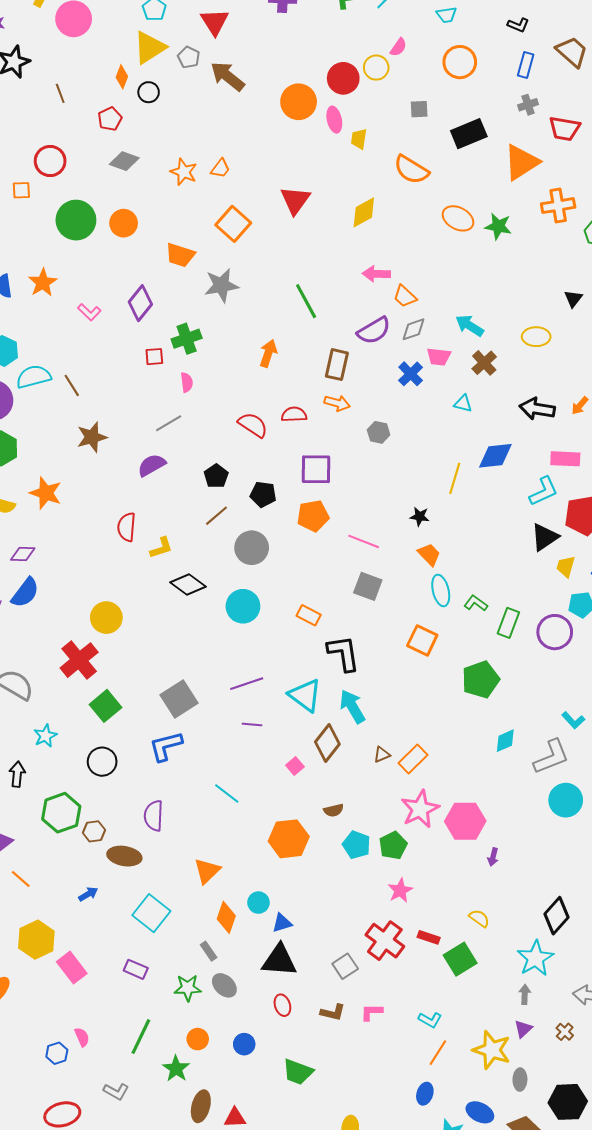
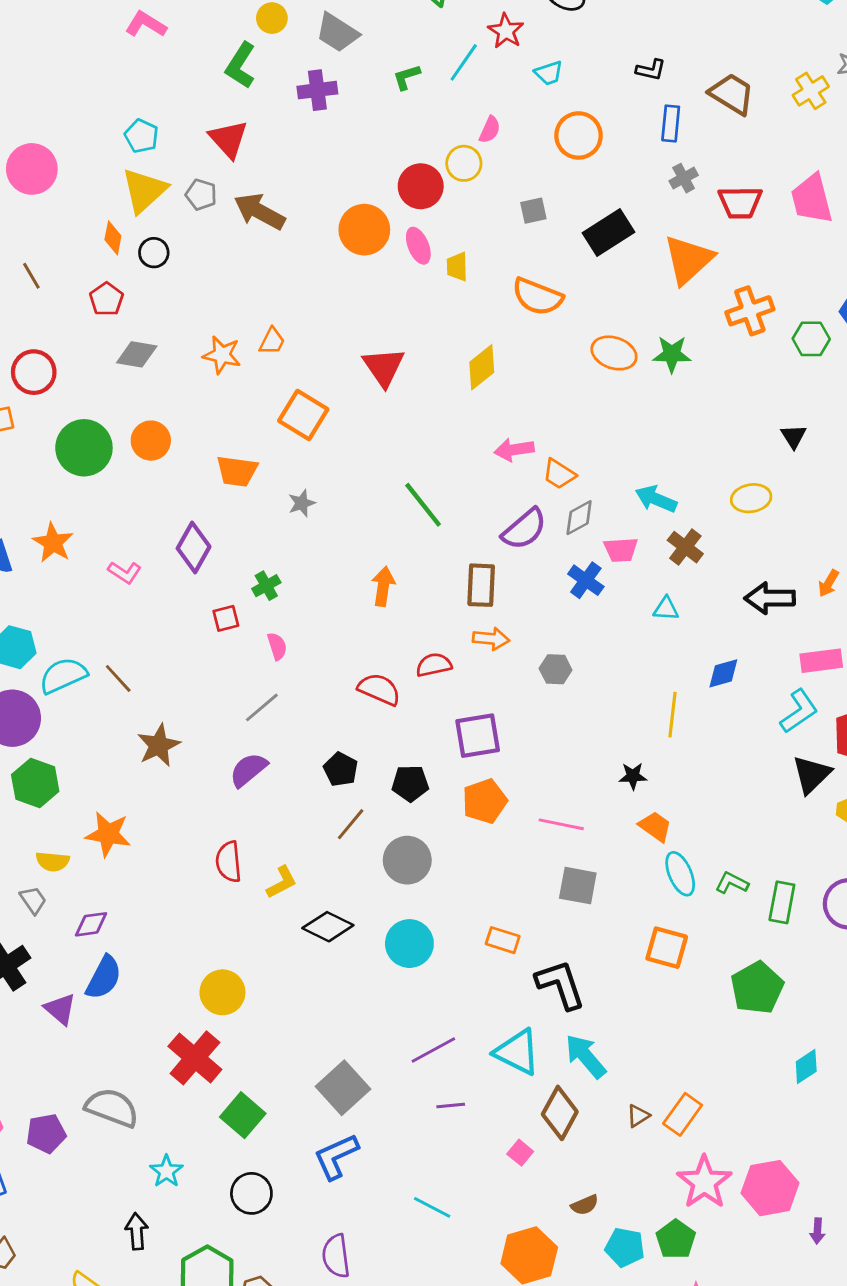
gray star: (221, 285) -> (302, 503), size x0.6
green cross: (187, 339) -> (266, 586), size x0.7
blue diamond: (495, 456) -> (723, 673), size x0.7

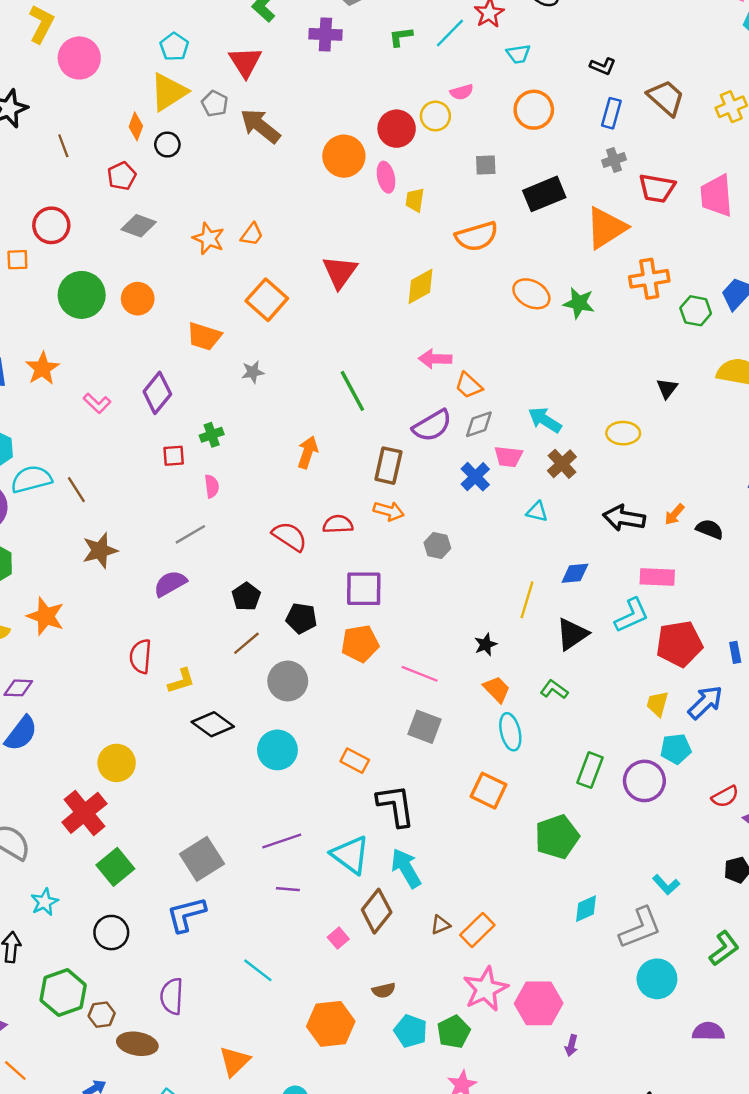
pink semicircle: (490, 130) -> (462, 92), turned 40
orange semicircle: (537, 297) -> (477, 236), turned -48
black triangle: (812, 774) -> (572, 634), moved
black star: (633, 776) -> (486, 645), turned -30
green L-shape: (732, 883) -> (554, 690), moved

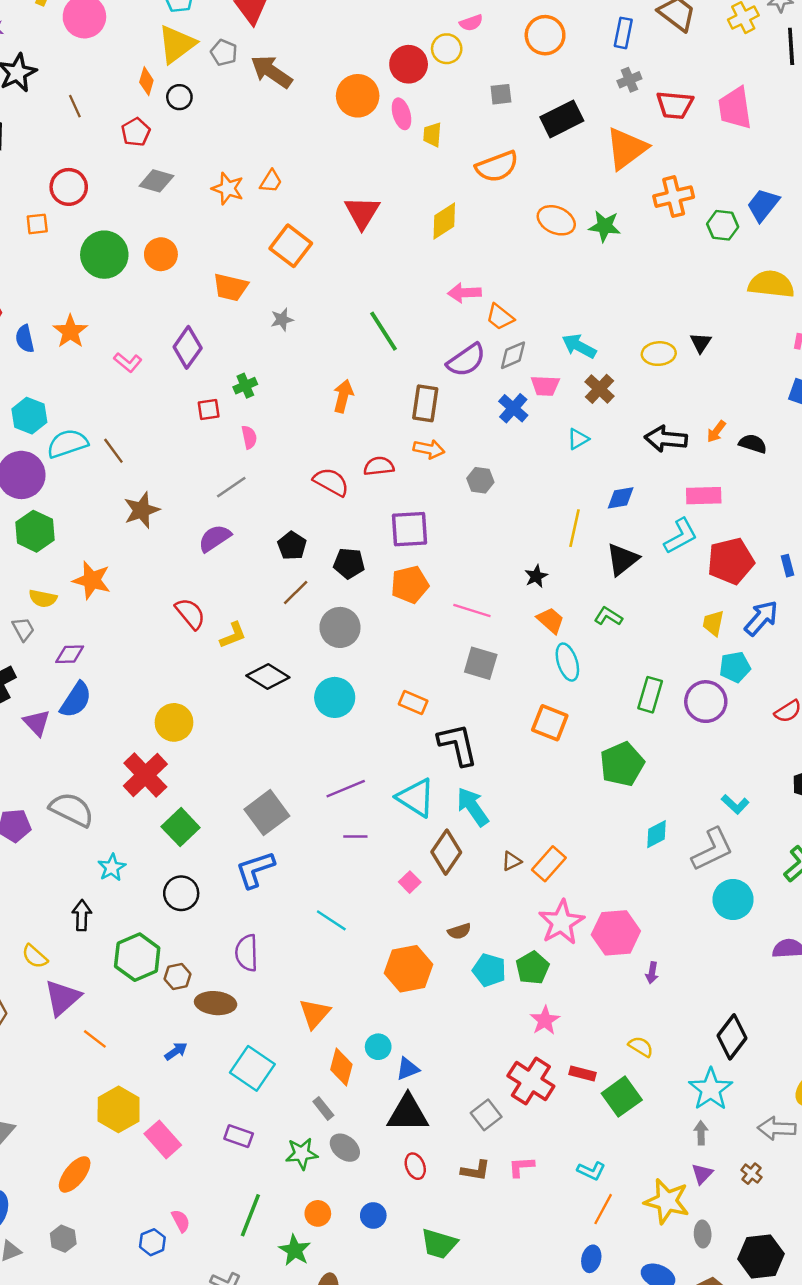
black triangle: (667, 388) -> (701, 343), moved
cyan triangle: (537, 512) -> (578, 439), turned -40
red semicircle: (141, 656) -> (190, 614), turned 140

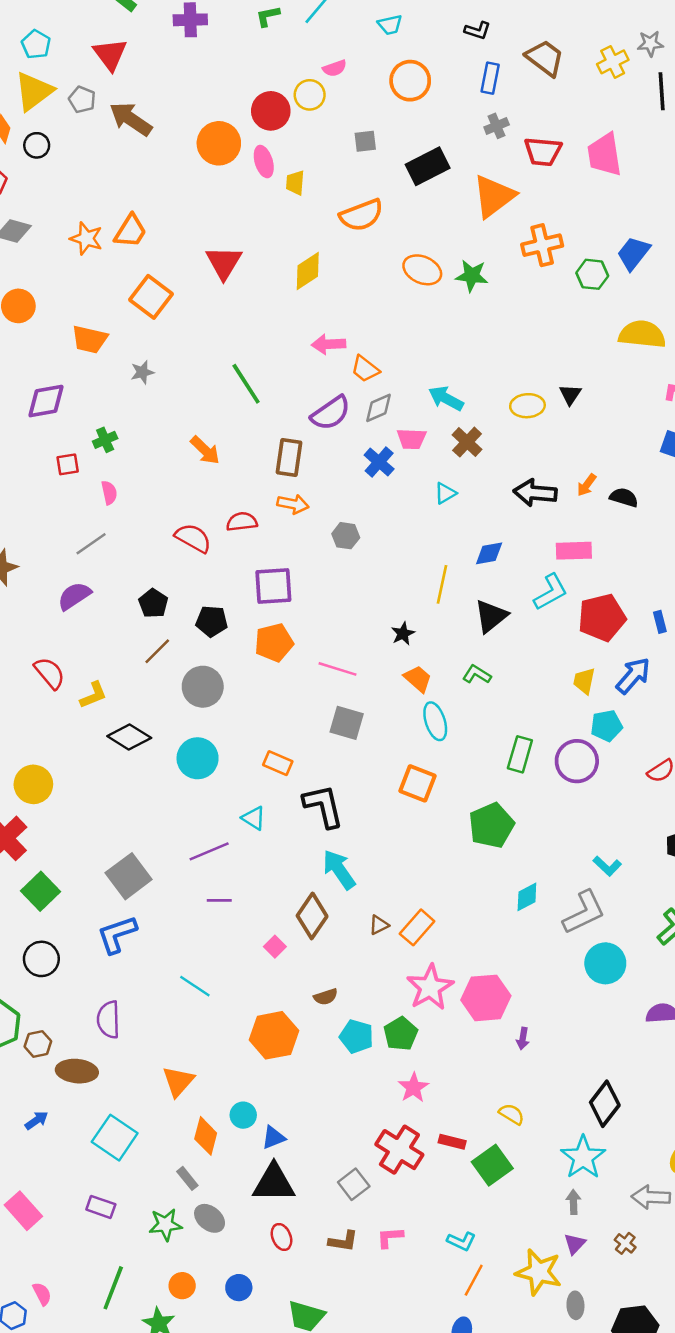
orange trapezoid: (271, 181) -> (130, 231), size x1.4
purple diamond: (188, 347) -> (46, 401), turned 45
orange arrow: (343, 396) -> (205, 450), turned 120
cyan triangle: (416, 798) -> (254, 818), moved, size x0.6

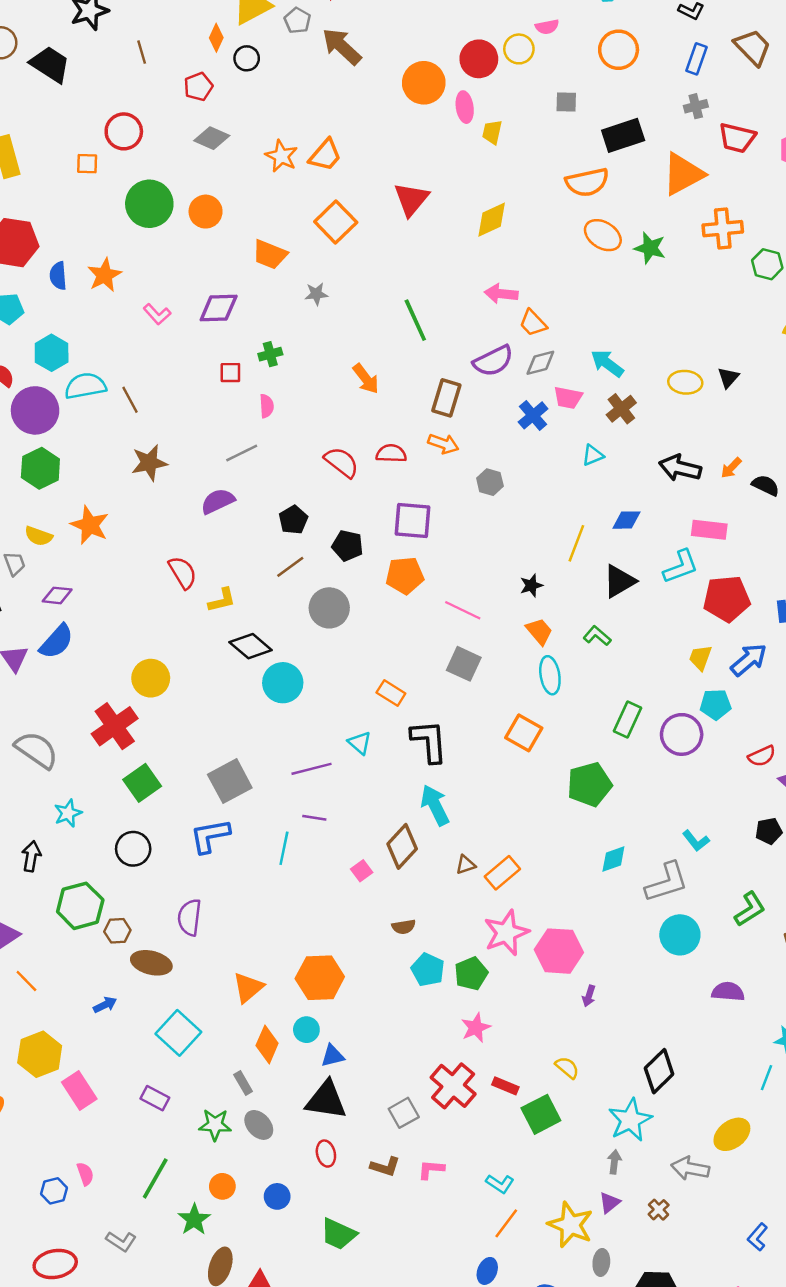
orange semicircle: (361, 215) -> (587, 182), moved
cyan circle: (198, 758) -> (283, 683), moved
cyan line: (195, 986) -> (284, 848), moved, turned 60
orange hexagon: (274, 1035) -> (320, 978), moved

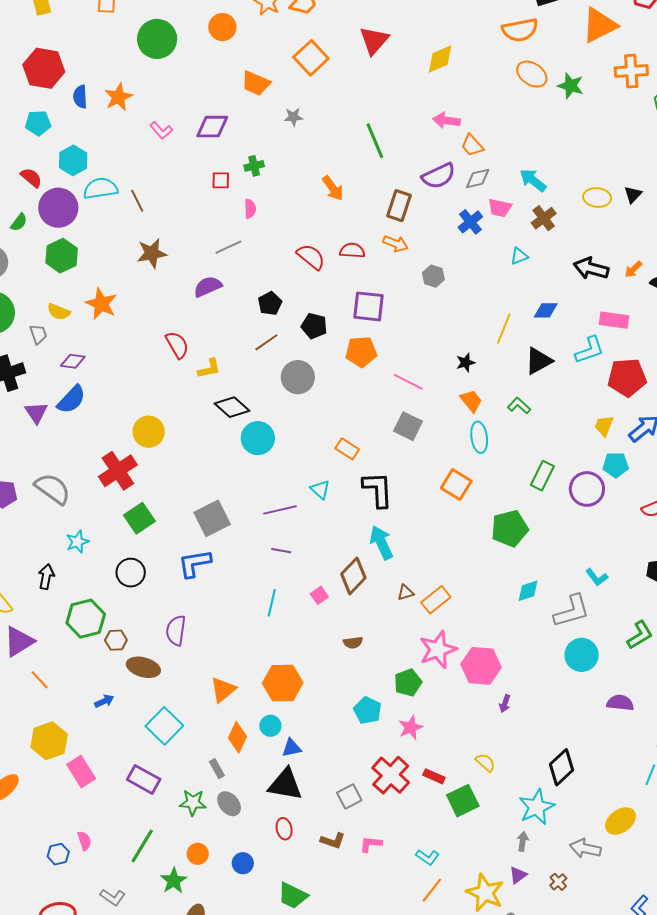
orange circle: (206, 212) -> (222, 27), moved
cyan line: (284, 848) -> (272, 603), moved
cyan pentagon: (428, 970) -> (368, 710), moved
purple rectangle: (155, 1098) -> (144, 779), size x1.4

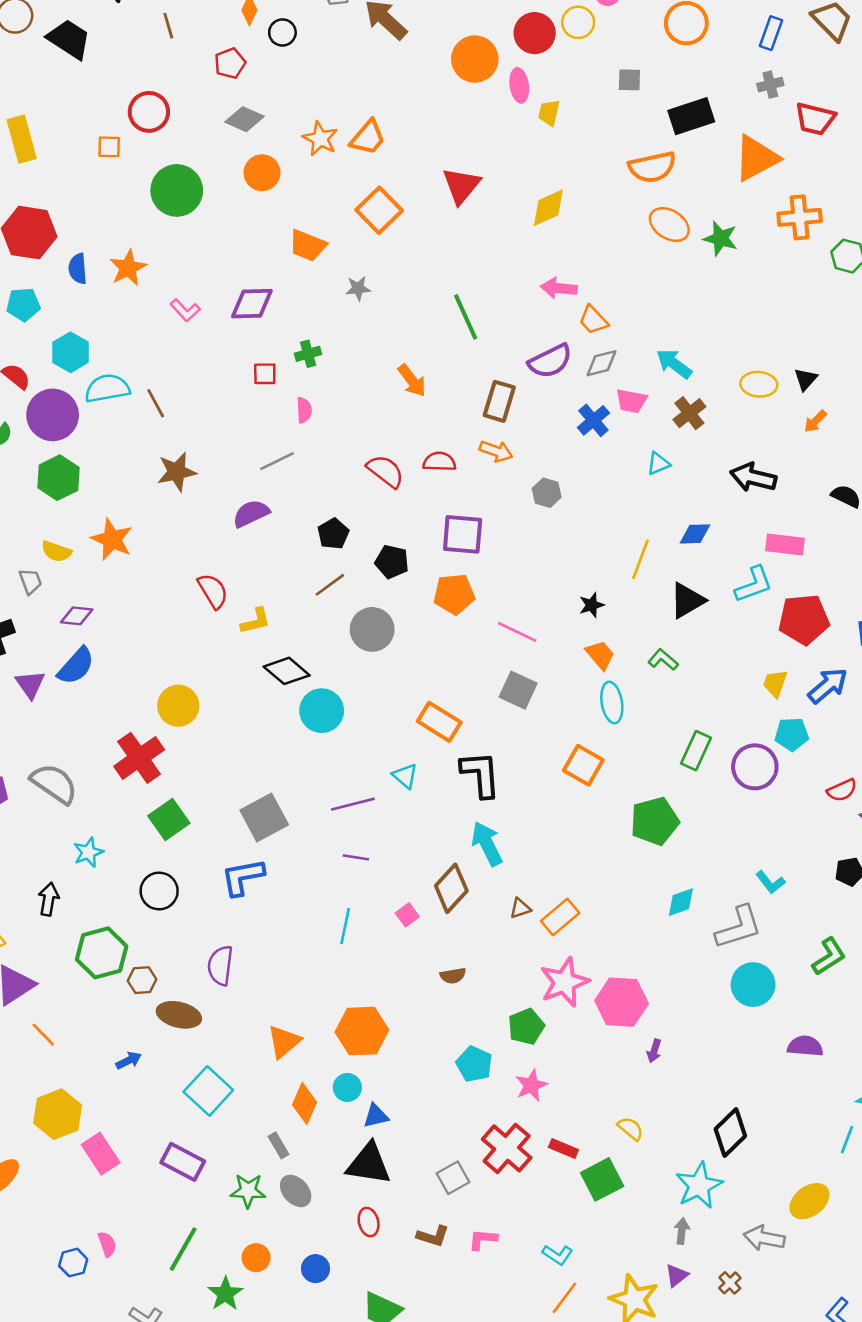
orange arrow: (633, 269) -> (815, 421), moved
orange rectangle: (347, 449) -> (439, 722), size x1.4

